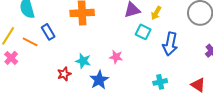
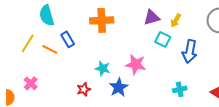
pink star: (116, 57) -> (136, 64), size x1.5
pink cross: (11, 58) -> (31, 83), moved
red star: (64, 74) -> (84, 89), moved

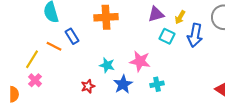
yellow line: (28, 43) -> (32, 59), moved
blue arrow: (190, 51) -> (195, 35), moved
cyan cross: (180, 89) -> (157, 84), moved

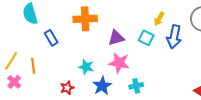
purple triangle: (156, 14) -> (116, 38), moved
orange line: (54, 46) -> (33, 66), moved, turned 56

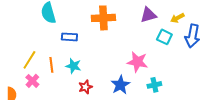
yellow arrow: (159, 19) -> (177, 18), turned 32
blue rectangle: (51, 38) -> (69, 37), turned -56
purple triangle: (116, 38) -> (148, 15), moved
cyan star: (86, 67) -> (73, 66), moved

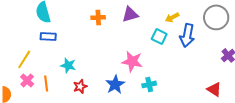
purple triangle: (148, 15) -> (130, 14), moved
orange cross: (103, 18) -> (98, 17), size x0.6
blue rectangle: (69, 37) -> (48, 36), moved
orange line: (51, 65) -> (46, 83), moved

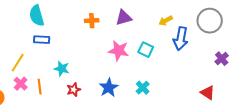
cyan square: (159, 36) -> (146, 50), moved
pink star: (132, 61) -> (119, 51), moved
cyan cross: (149, 84) -> (143, 88), turned -32

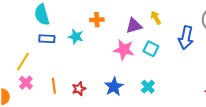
purple triangle: (124, 18) -> (134, 26), moved
yellow arrow: (166, 21) -> (156, 18), moved, turned 88
cyan star: (62, 69) -> (76, 37), moved
orange line: (40, 87) -> (54, 86), moved

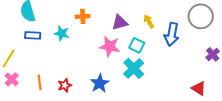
yellow arrow: (156, 18) -> (149, 21), moved
cyan cross: (148, 87) -> (134, 68), moved, size x1.5

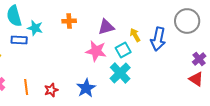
yellow arrow: (149, 21) -> (135, 35), moved
cyan star: (62, 33) -> (35, 28), moved
cyan square: (137, 45) -> (123, 50), turned 35
red triangle: (199, 88) -> (196, 79), moved

